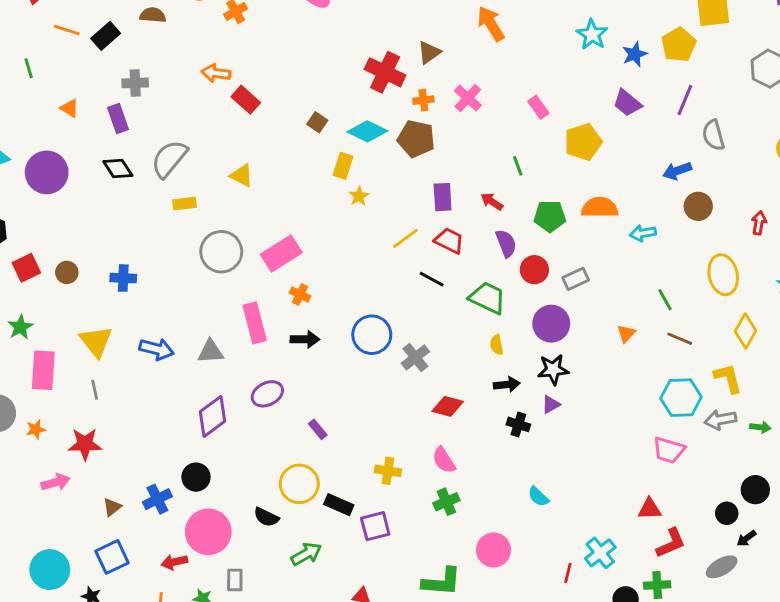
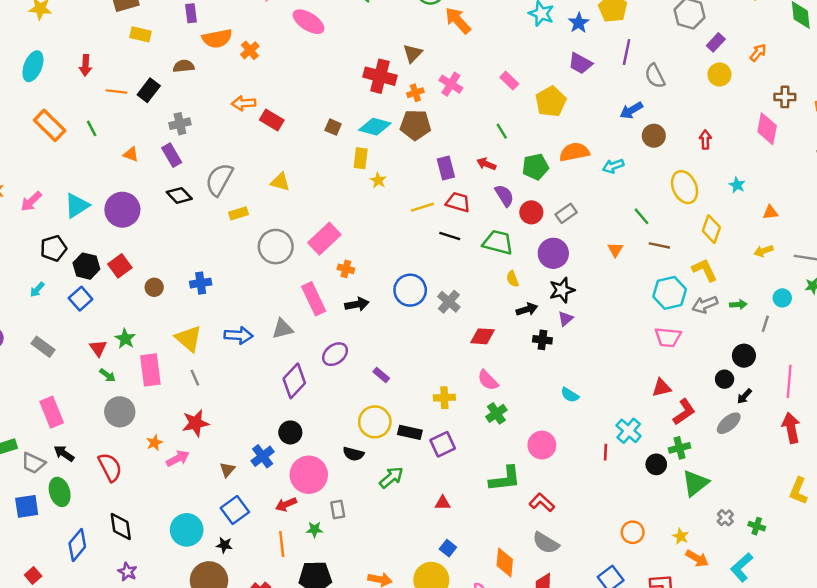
yellow line: (405, 238) -> (422, 207), turned 30
red square: (26, 268) -> (120, 266), moved
orange star: (36, 429) -> (154, 443), moved

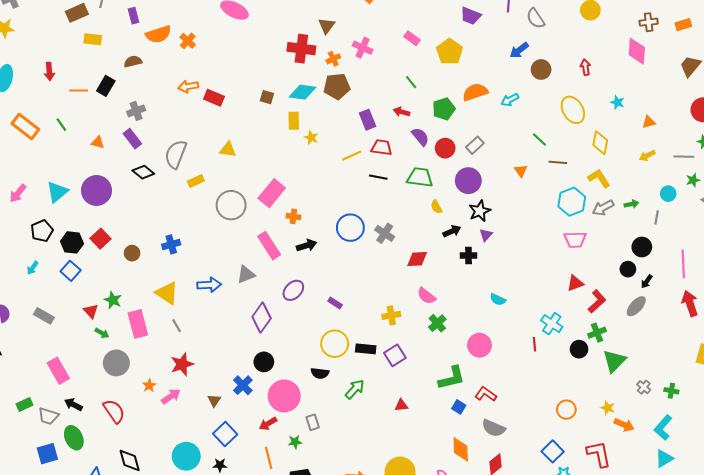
blue square: (448, 548) -> (459, 407), moved

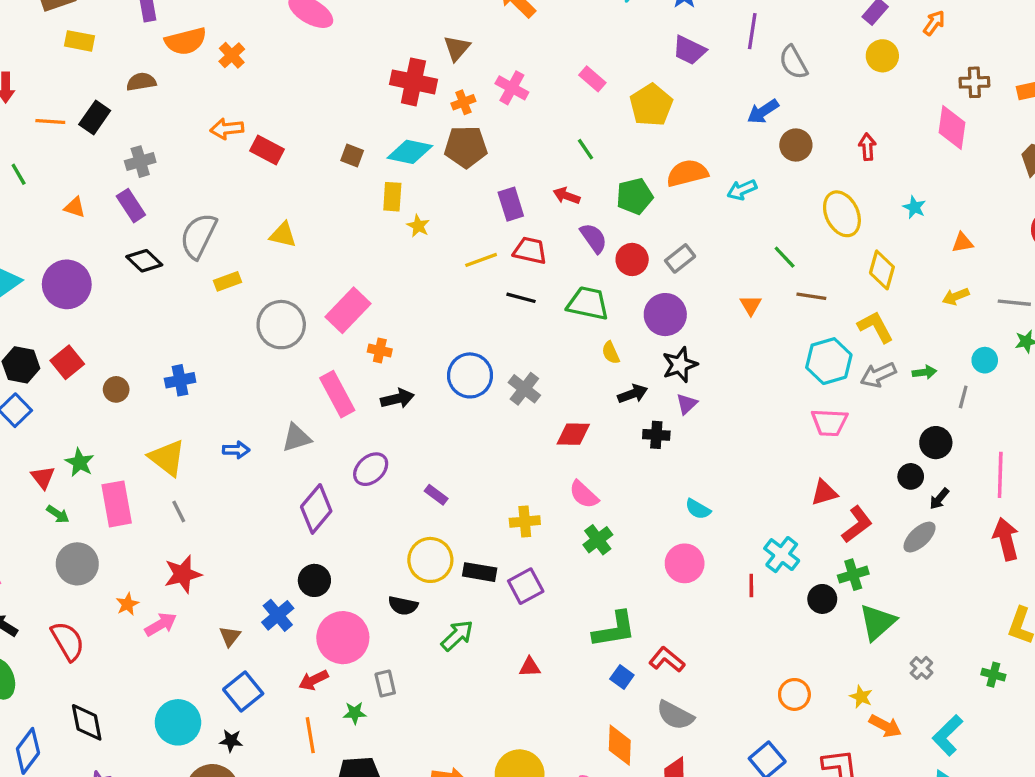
blue arrow: (209, 285) -> (236, 450), size x0.7
pink circle: (480, 345) -> (685, 563), moved
green cross: (671, 391) -> (993, 675), moved

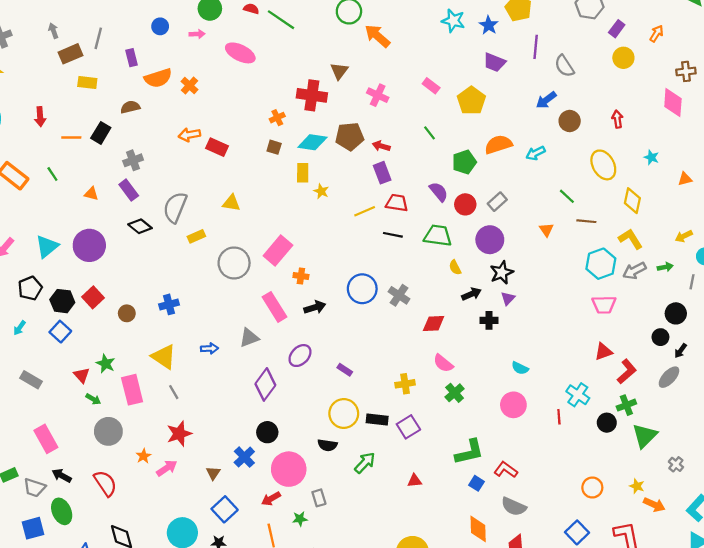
orange cross: (463, 102) -> (277, 118), moved
red arrow: (567, 196) -> (381, 146), moved
yellow arrow: (956, 296) -> (684, 236), moved

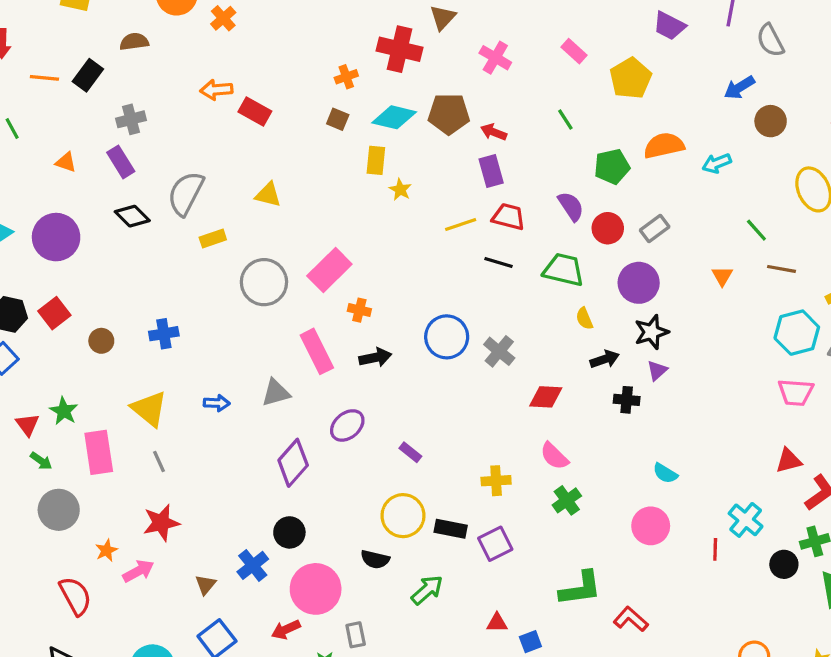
red semicircle: (105, 483) -> (75, 596), moved
blue square: (477, 483) -> (530, 642), moved, turned 32

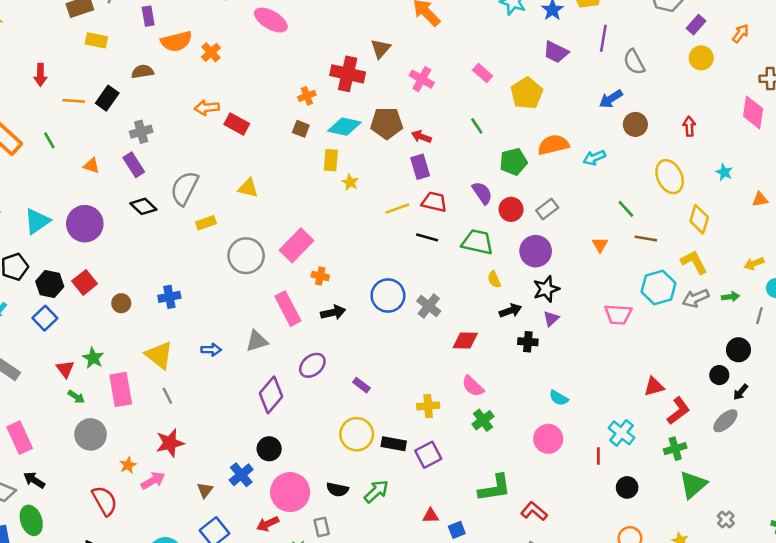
pink trapezoid: (796, 392) -> (618, 314), moved
black semicircle: (375, 559) -> (337, 490), moved
black circle: (784, 564) -> (627, 487), moved

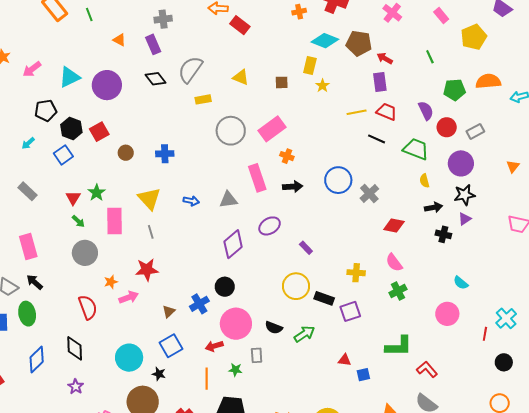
brown square: (301, 129) -> (282, 82), moved, turned -32

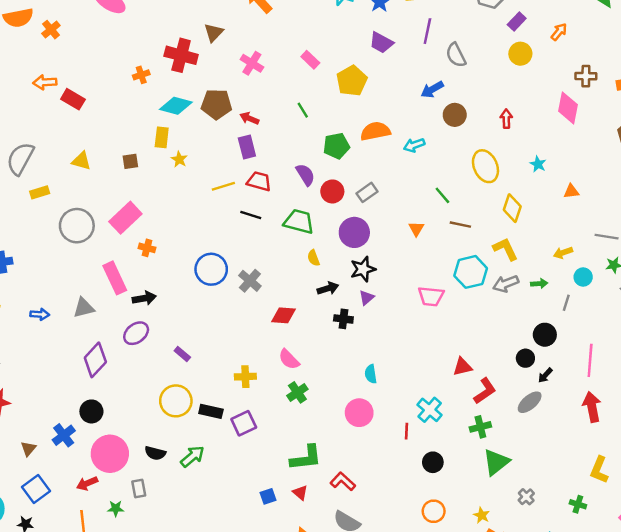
black arrow: (293, 187) -> (144, 298), moved
cyan semicircle: (461, 283) -> (371, 374), turned 49
red triangle: (344, 360) -> (300, 493), moved, turned 40

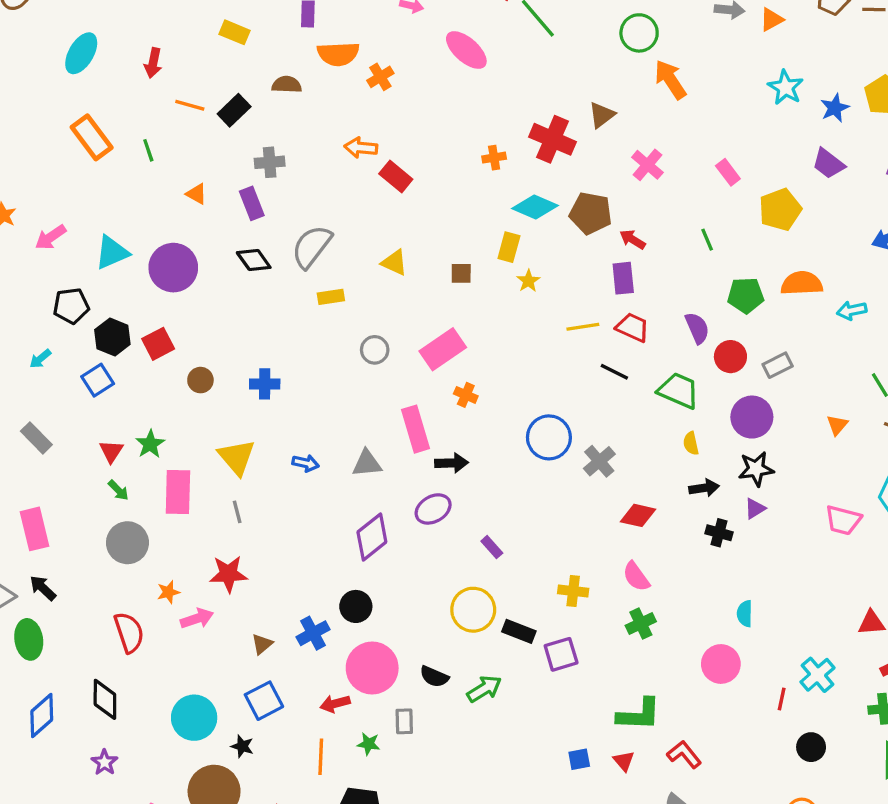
gray circle: (77, 226) -> (375, 350), size x0.6

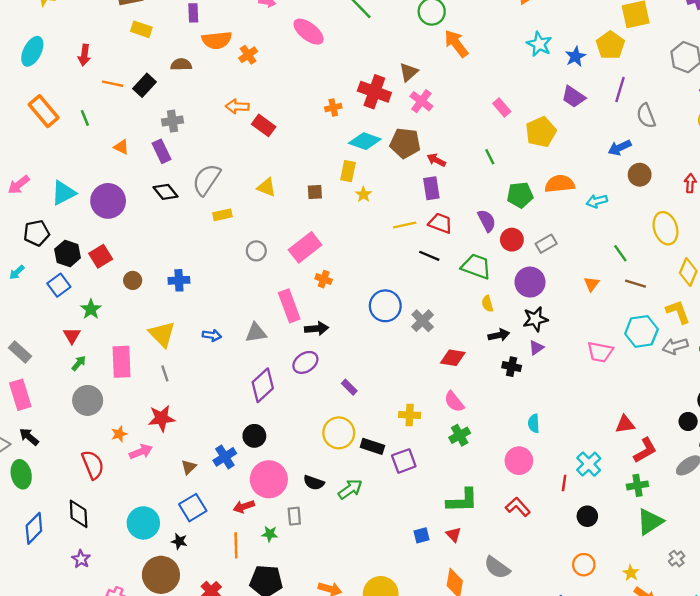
pink cross: (647, 165) -> (421, 101), moved
gray rectangle: (36, 438) -> (20, 352), moved
green star: (150, 444) -> (91, 309), moved
green arrow: (118, 490) -> (79, 363), turned -91
red L-shape: (684, 754) -> (518, 507), moved

